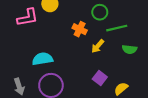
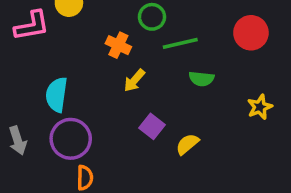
yellow arrow: (98, 46) -> (134, 80), moved
cyan semicircle: (42, 59) -> (57, 95), turned -72

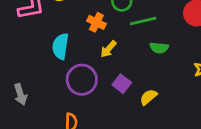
cyan semicircle: (57, 95) -> (60, 46), moved
purple circle: (71, 139) -> (82, 80), moved

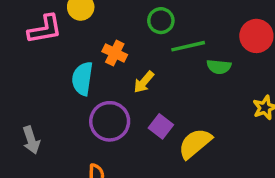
orange cross: (96, 22) -> (115, 53), moved
green semicircle: (159, 48) -> (219, 67), moved
yellow semicircle: (148, 97) -> (195, 143), size x1.5

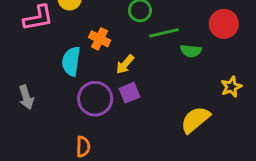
purple square: (161, 126) -> (129, 93), moved, turned 30
gray arrow: (31, 140) -> (26, 97), moved
yellow semicircle: (195, 143) -> (195, 120), moved

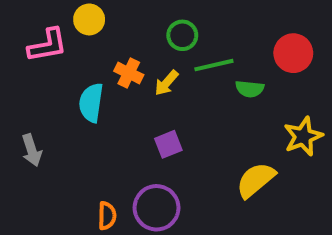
yellow arrow: (125, 64) -> (166, 83), moved
yellow star: (231, 87) -> (303, 136), size x1.4
purple circle: (95, 99) -> (157, 208), moved

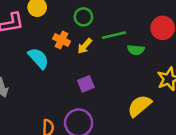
green circle: (182, 35) -> (83, 17), moved
cyan semicircle: (91, 103) -> (38, 58), turned 130

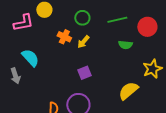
green line: (114, 35) -> (117, 20), moved
cyan semicircle: (38, 58) -> (30, 58), moved

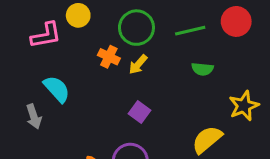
green circle: (82, 18) -> (136, 28), size x1.5
red circle: (147, 27) -> (236, 21), moved
purple square: (84, 73) -> (140, 112), turned -32

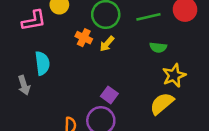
cyan semicircle: (57, 89) -> (42, 63), turned 35
yellow star: (244, 106) -> (174, 75), moved
purple square: (140, 112) -> (109, 95), moved

